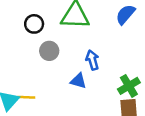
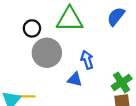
gray circle: (49, 51) -> (47, 53), size x1.6

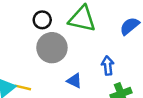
blue arrow: (87, 60) -> (108, 66), moved

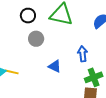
gray circle: (52, 48) -> (36, 39), size x0.6

